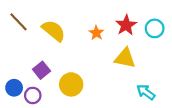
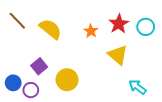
yellow triangle: (125, 58) -> (118, 55), turned 30

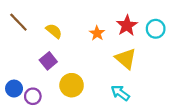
yellow semicircle: (50, 29) -> (54, 31), size x0.7
purple square: (39, 66) -> (48, 61), moved
cyan arrow: (137, 87) -> (120, 93), moved

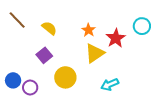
red star: (127, 25) -> (116, 38), moved
yellow triangle: (126, 59) -> (95, 53), moved, turned 45
cyan arrow: (120, 93) -> (110, 84), turned -60

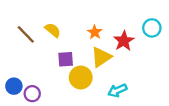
brown line: (17, 20) -> (26, 34), moved
purple square: (44, 55) -> (66, 59), moved, turned 35
yellow circle: (65, 77) -> (81, 78), moved

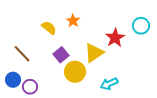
orange star: (95, 32) -> (73, 21), moved
brown line: (26, 34) -> (22, 54), moved
purple square: (66, 59) -> (61, 55), turned -35

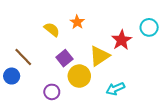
blue circle: (13, 80) -> (12, 76), moved
purple circle: (30, 87) -> (52, 92), moved

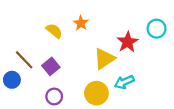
purple square: (64, 58) -> (51, 66), moved
yellow circle: (79, 76) -> (96, 93), moved
cyan arrow: (115, 89) -> (124, 82), moved

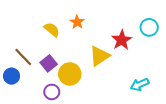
cyan arrow: (124, 82) -> (140, 85), moved
yellow circle: (96, 93) -> (70, 74), moved

